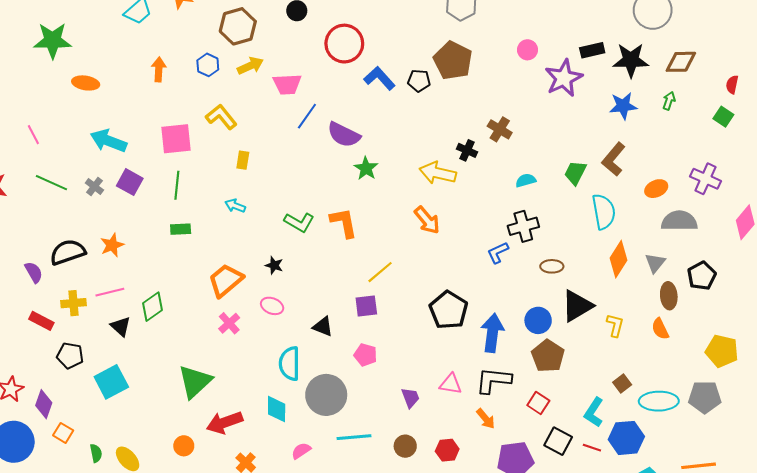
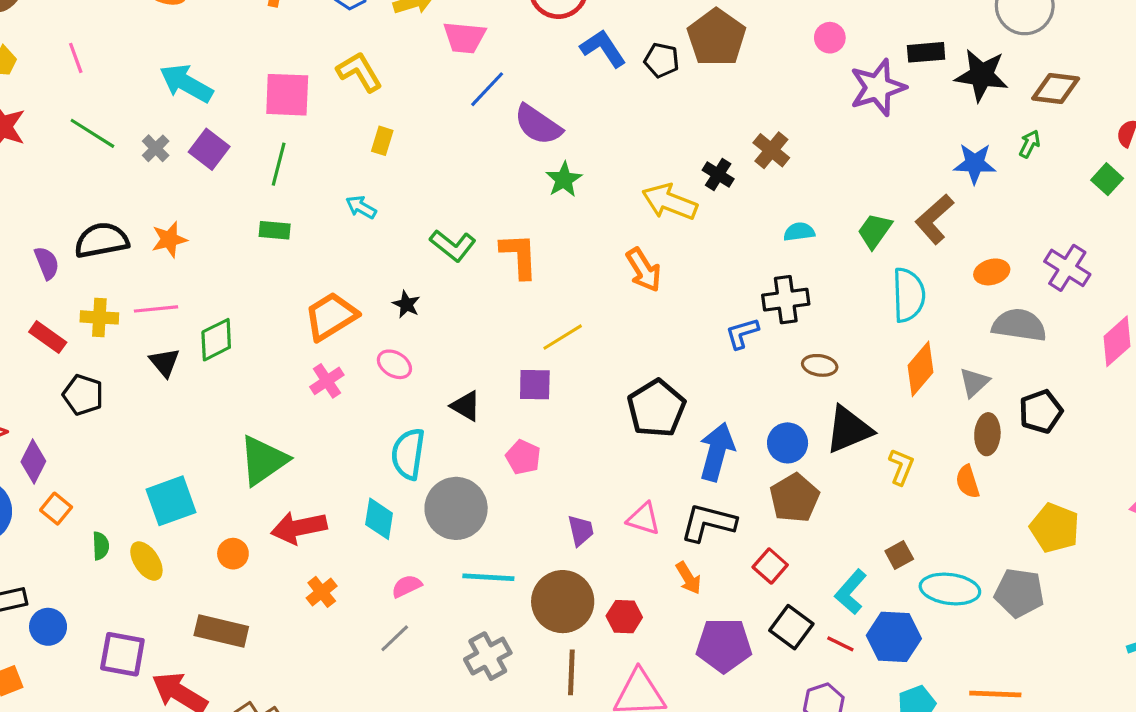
blue star: (623, 106) -> (975, 163), moved
cyan square: (111, 382) -> (171, 501), moved
brown circle: (405, 446) -> (563, 602), size x1.8

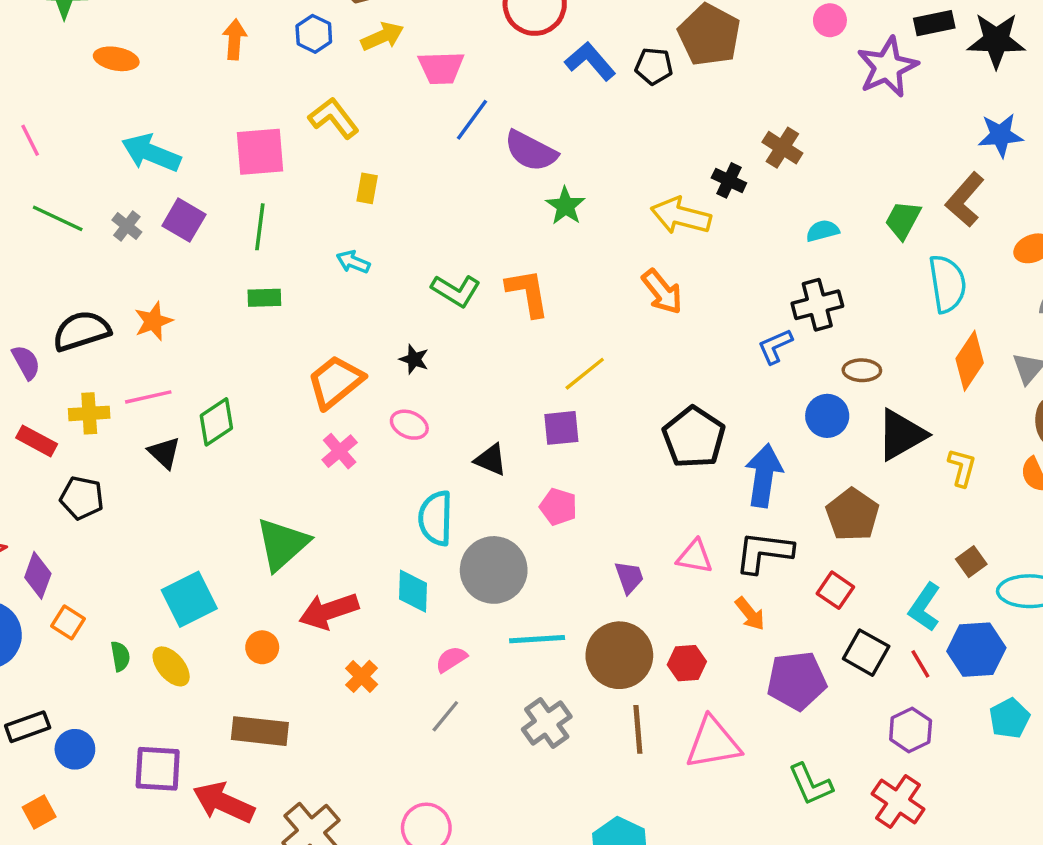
blue circle: (788, 443) -> (827, 416), moved
red line: (840, 644) -> (920, 664), turned 40

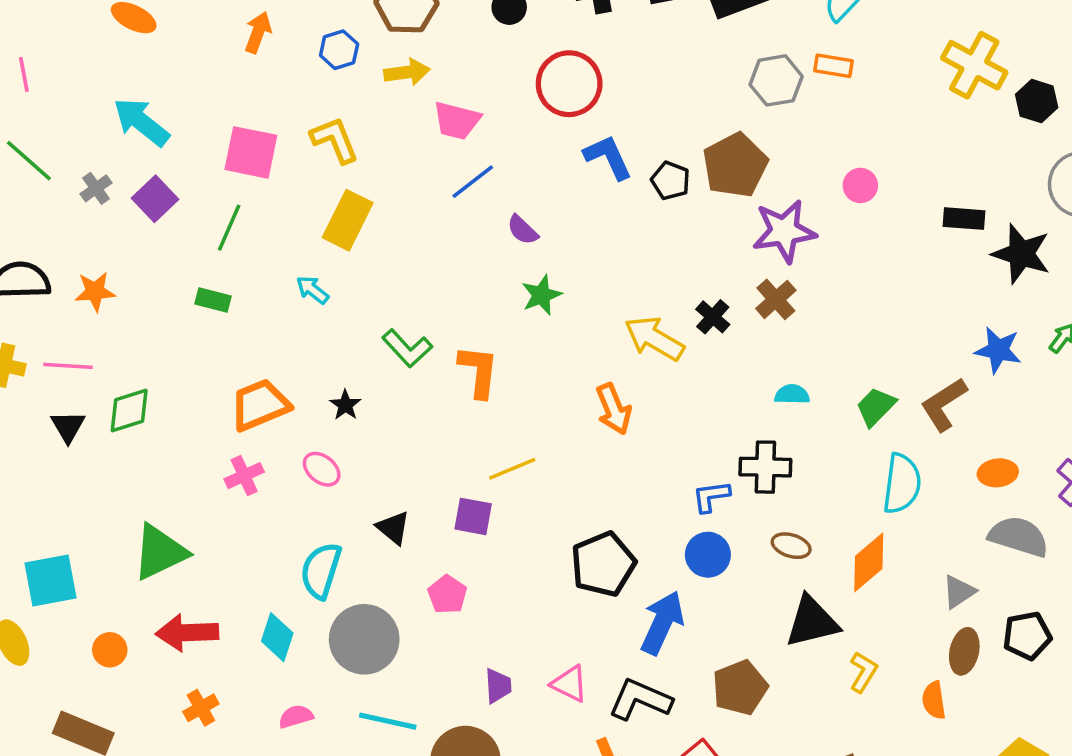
purple star: (887, 67) -> (784, 231), moved
purple semicircle: (531, 151) -> (523, 230), size x0.6
yellow rectangle: (367, 188) -> (348, 220), size x1.8
orange diamond: (970, 361) -> (869, 562), moved
blue circle: (827, 416) -> (708, 555), moved

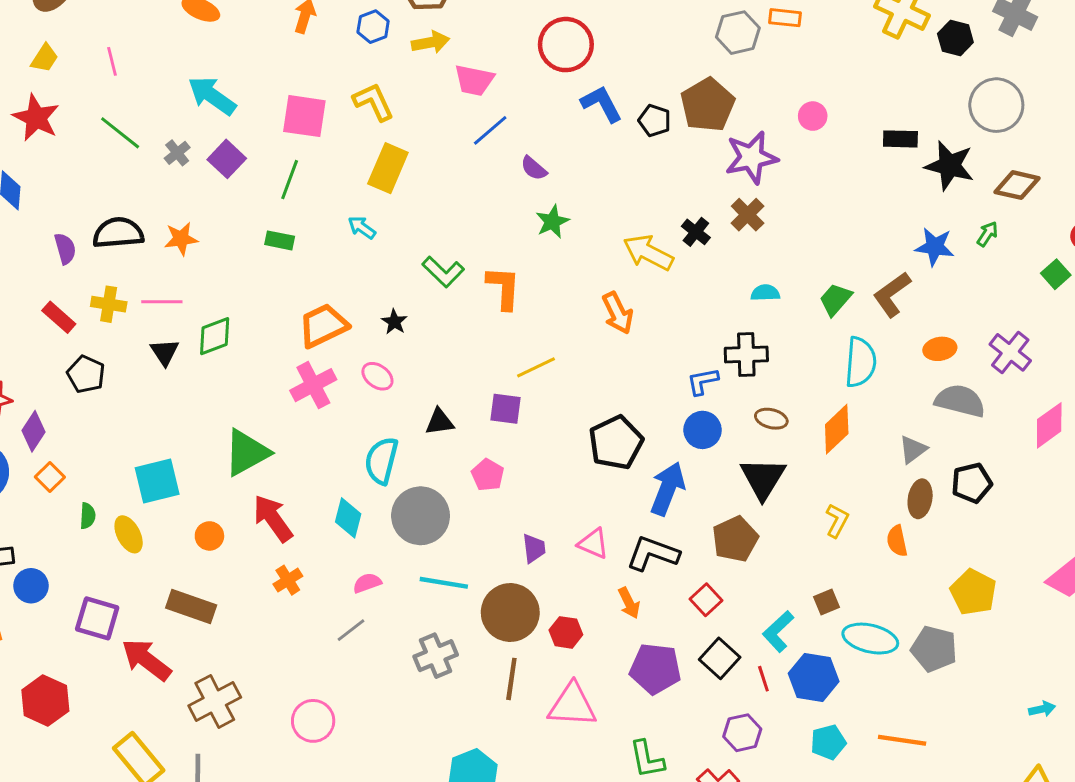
pink cross: (244, 476) -> (313, 385), size x1.4
black triangle: (393, 528) -> (440, 422), turned -44
black triangle: (812, 622) -> (763, 478), moved, turned -42
red arrow: (187, 633) -> (273, 518), turned 60

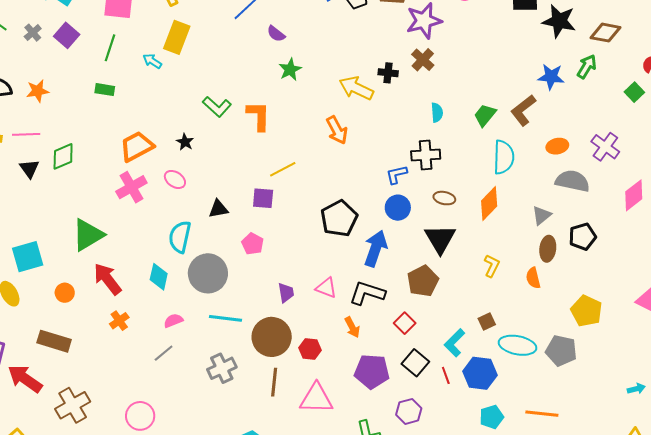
cyan arrow: (362, 227) -> (152, 61), moved
black cross: (696, 232) -> (388, 73), turned -30
green arrow: (987, 234) -> (587, 67), size x1.4
cyan semicircle: (765, 293) -> (437, 113), turned 90
purple hexagon: (742, 733) -> (409, 411), moved

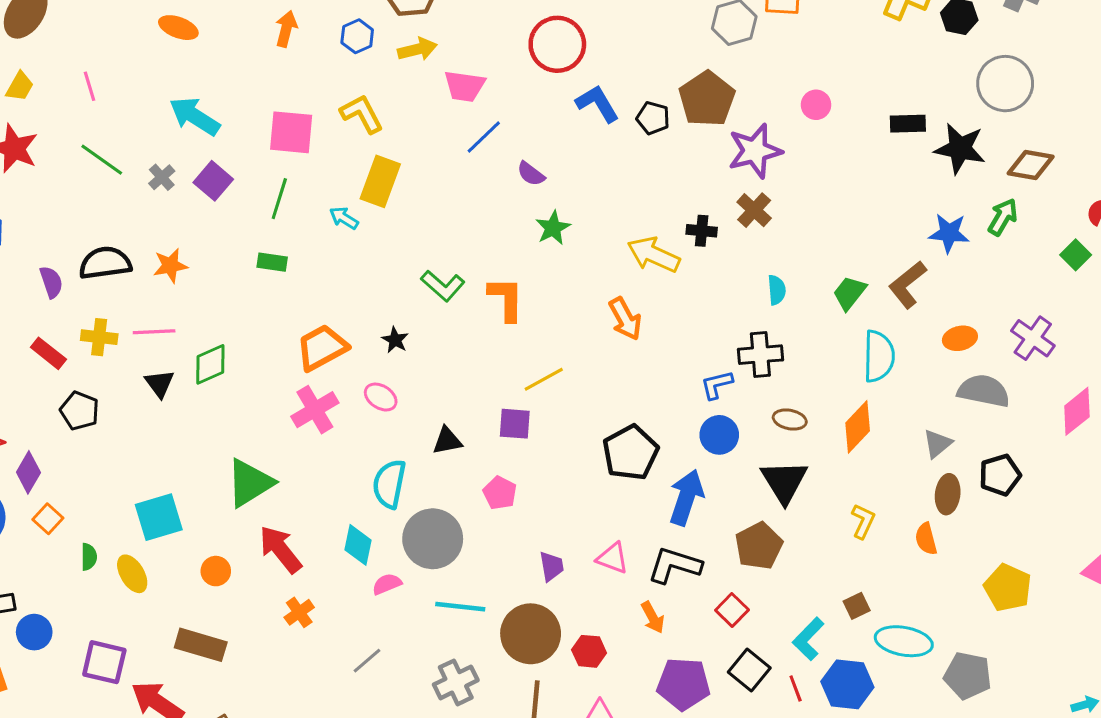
pink semicircle: (173, 321) -> (387, 584), moved
gray pentagon: (561, 351) -> (968, 676), moved

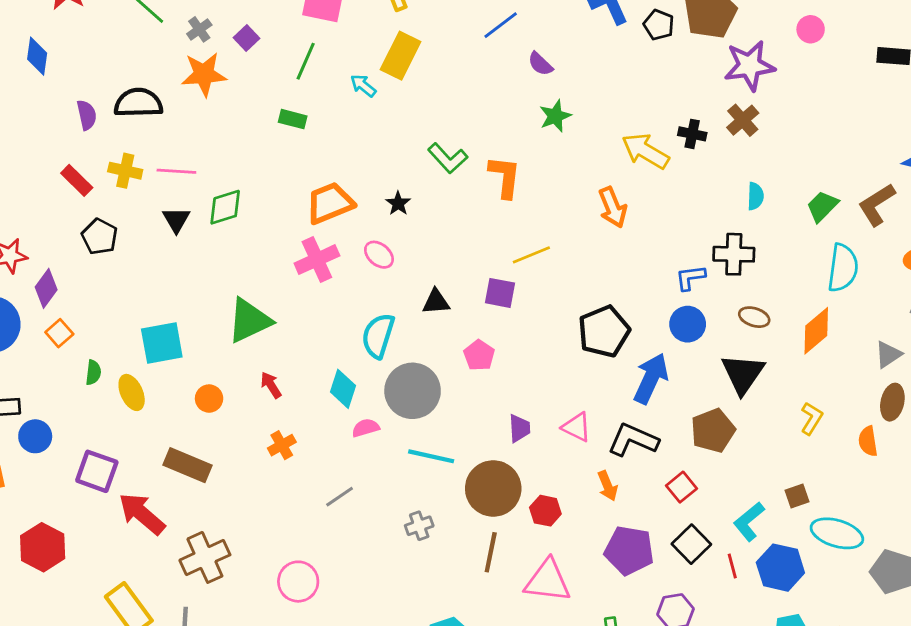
purple square: (213, 181) -> (246, 38), size x0.7
orange star: (170, 266) -> (204, 74), moved, size x1.4
red arrow: (280, 549) -> (271, 385), size x0.6
gray cross: (456, 682) -> (419, 526), size x0.7

